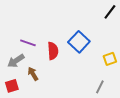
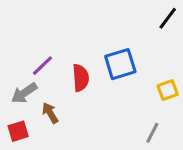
blue square: (79, 42) -> (120, 64), turned 30
purple line: (28, 43) -> (43, 66), turned -63

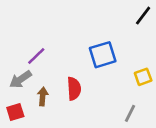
red semicircle: (81, 78) -> (74, 89), moved
brown arrow: (50, 113) -> (43, 96), turned 36

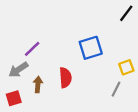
gray line: (130, 113) -> (116, 89), moved

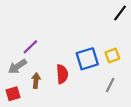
blue square: (91, 48) -> (87, 59), moved
yellow square: (126, 67) -> (112, 56), moved

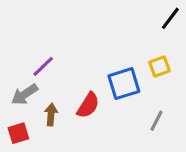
yellow square: (112, 56) -> (160, 66), moved
red semicircle: (62, 74) -> (88, 105), turned 36

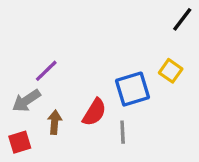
yellow square: (160, 66) -> (171, 71), turned -35
gray line: (156, 121) -> (123, 132), moved, turned -30

